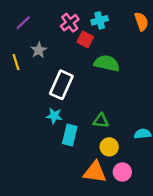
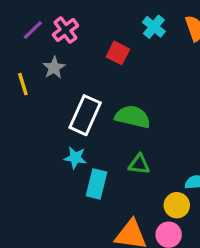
cyan cross: (100, 20) -> (154, 27), moved, turned -35
pink cross: (70, 23) -> (65, 30), moved
green semicircle: (107, 63) -> (133, 117), moved
yellow circle: (109, 147) -> (177, 205), moved

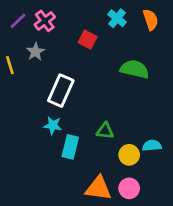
green semicircle: (133, 117) -> (135, 69), moved
yellow circle: (177, 205) -> (129, 155), moved

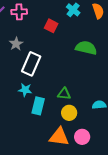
pink cross: (45, 21) -> (19, 12), turned 35
gray star: (35, 52) -> (16, 44), moved
yellow circle: (129, 155) -> (69, 113), moved

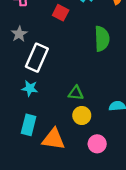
green semicircle: (86, 48) -> (102, 39), turned 75
cyan rectangle: (38, 106) -> (29, 125), moved
orange triangle: (59, 137) -> (53, 139), moved

